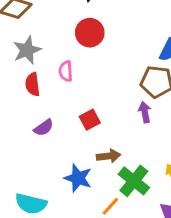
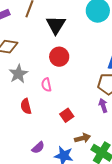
red semicircle: (33, 84) -> (26, 106), moved
purple semicircle: (44, 128) -> (38, 148), moved

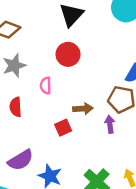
brown arrow: (83, 138) -> (83, 109), moved
purple semicircle: (38, 148) -> (21, 160), size x1.5

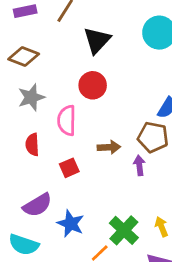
pink semicircle: (46, 85) -> (67, 120), size x1.5
red square: (63, 128) -> (69, 168), moved

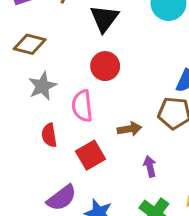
purple arrow: (139, 165) -> (150, 166), moved
red square: (69, 168) -> (90, 155), size x1.4

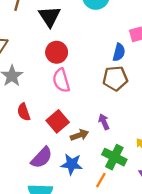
pink semicircle: (82, 106) -> (61, 80), moved
brown arrow: (130, 129) -> (80, 135), moved

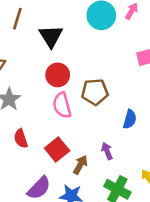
blue semicircle: (119, 52) -> (130, 119), moved
brown pentagon: (115, 78) -> (95, 92), moved
brown arrow: (80, 135) -> (80, 165), turned -42

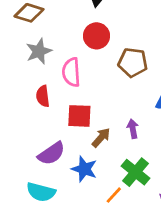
pink semicircle: (62, 105) -> (71, 72), moved
red square: (57, 149) -> (79, 116), turned 30

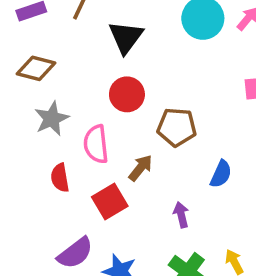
red square: (79, 116) -> (110, 201), turned -30
brown arrow: (101, 138) -> (140, 168), moved

